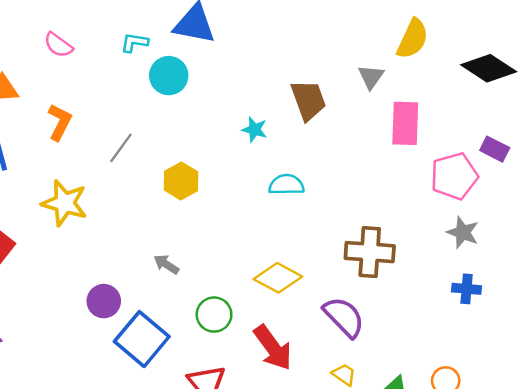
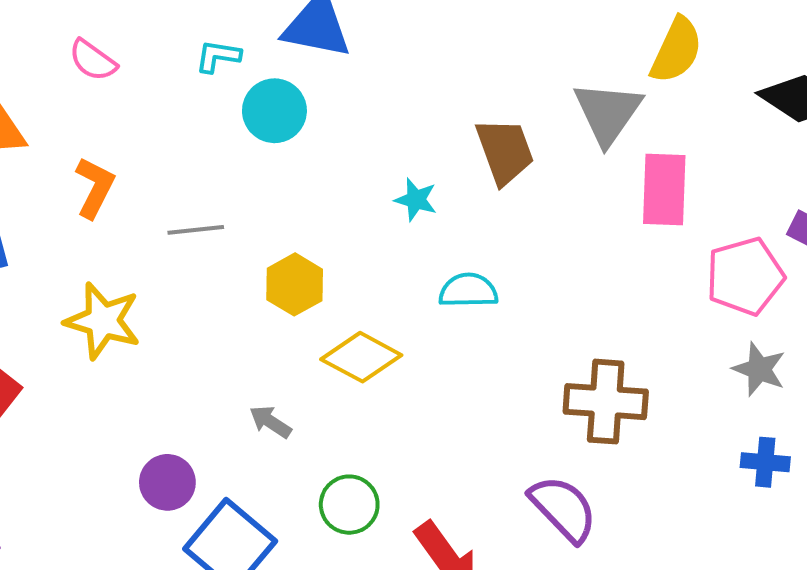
gray triangle: (371, 77) -> (608, 113), size x1.6
gray line: (121, 148) -> (196, 230), turned 48
yellow diamond: (278, 278) -> (361, 357), moved

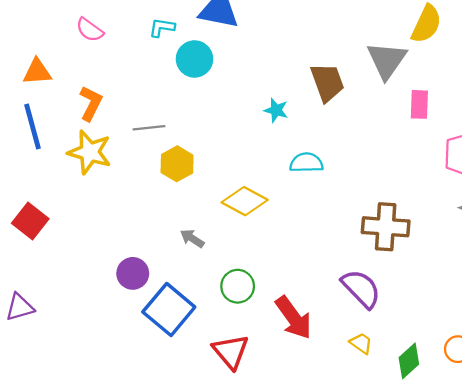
pink rectangle: (664, 190) -> (419, 104), size x0.7
yellow hexagon: (295, 284) -> (177, 164), moved
yellow star: (103, 321) -> (90, 152), moved

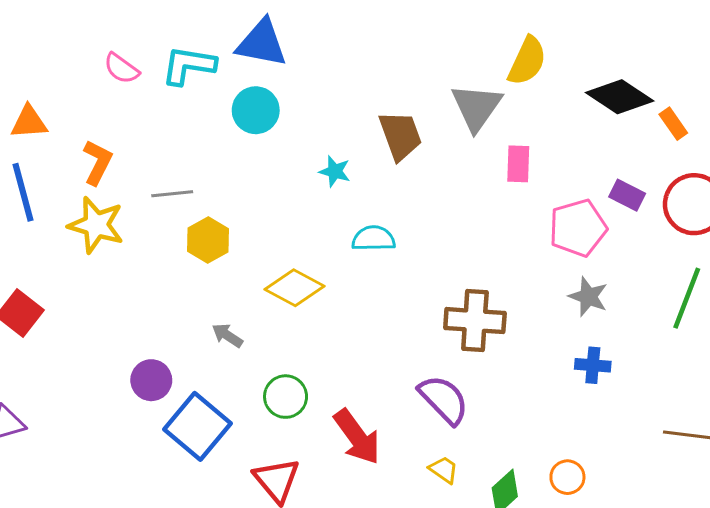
cyan L-shape: (162, 28) -> (189, 65), size x1.6
pink semicircle: (90, 30) -> (121, 68), moved
cyan circle: (194, 59) -> (256, 110), moved

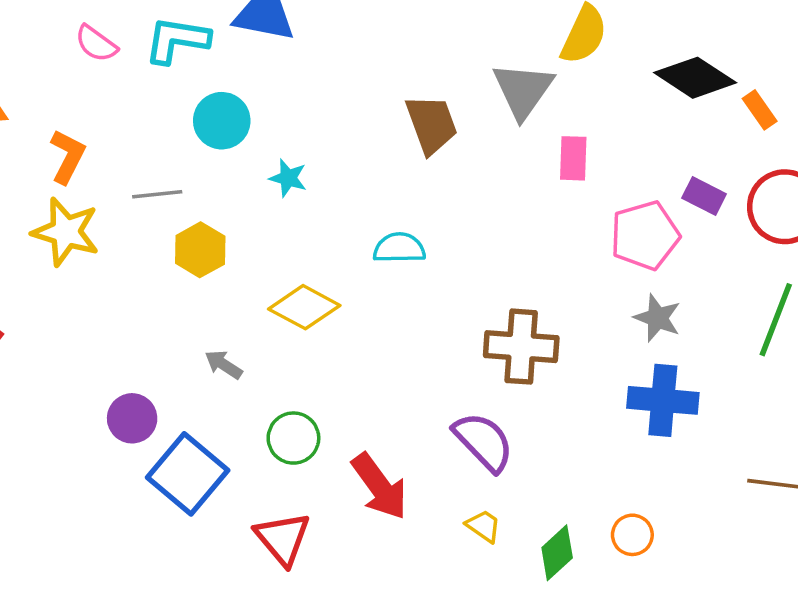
cyan circle: (256, 110) -> (222, 121), moved
cyan star: (335, 171) -> (288, 178), moved
blue cross: (593, 365) -> (663, 400), size x1.6

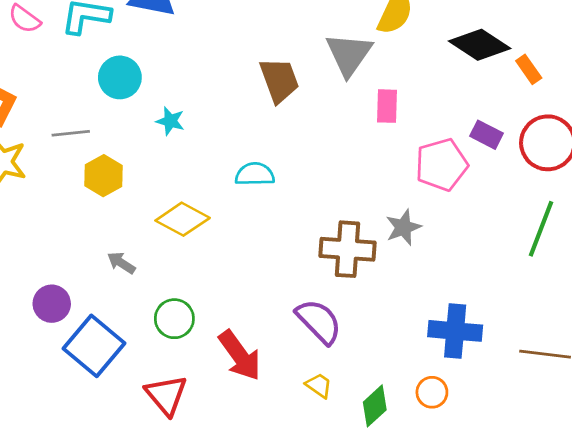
gray star: (657, 318) -> (403, 227), moved, turned 30
blue cross: (663, 400) -> (455, 331), moved

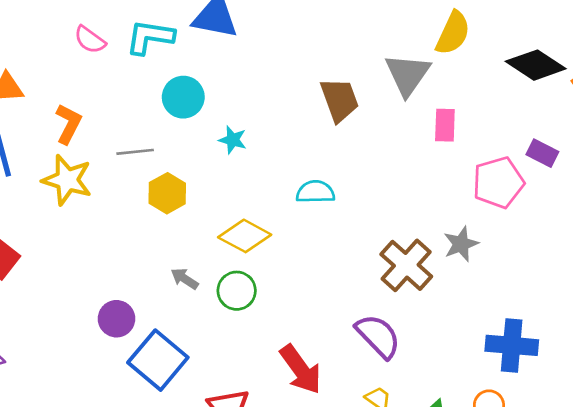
brown cross: (347, 249) -> (406, 265), turned 38
green circle: (174, 319) -> (237, 291), moved

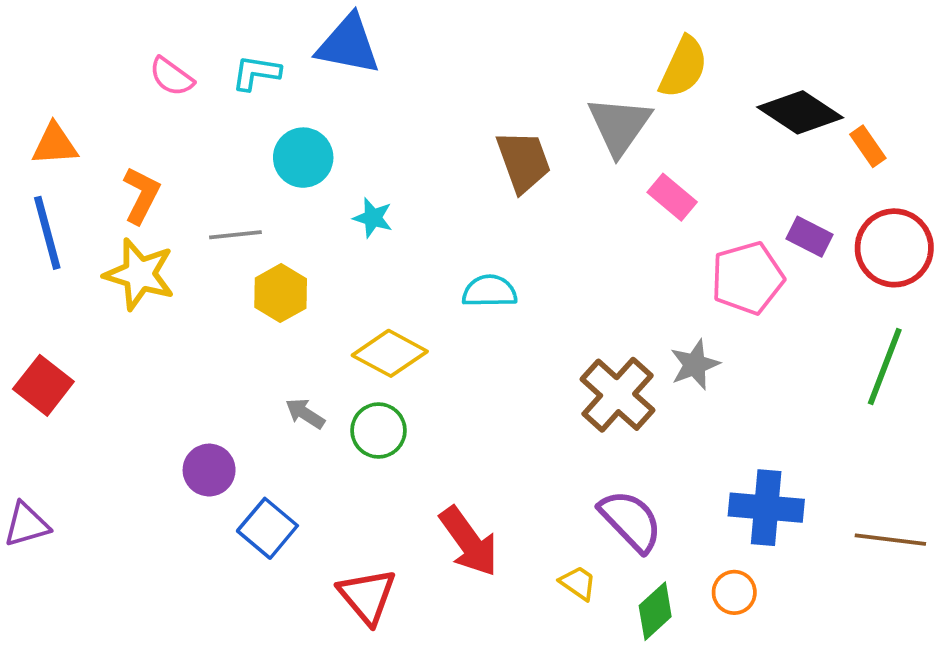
cyan L-shape: (150, 37) -> (256, 73), size x0.7
pink rectangle: (445, 125) -> (672, 197), turned -52
purple semicircle: (378, 336) -> (631, 521), moved
blue square: (158, 360) -> (267, 528), size x0.7

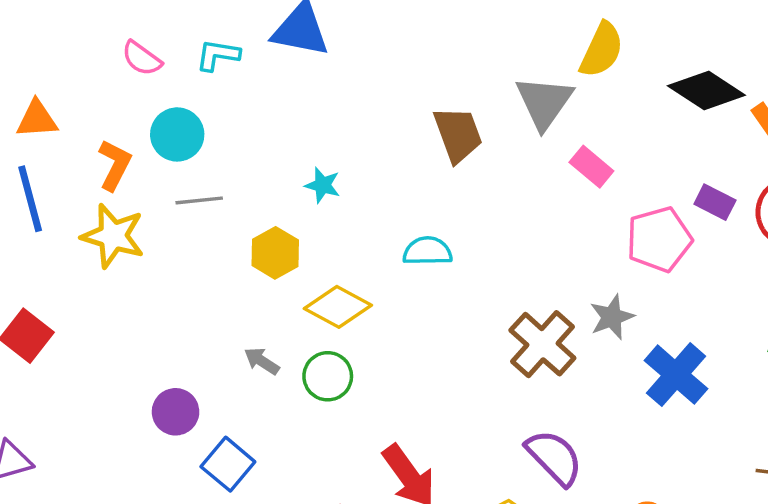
cyan circle: (303, 158) -> (177, 134), moved
yellow hexagon: (281, 293) -> (275, 253), moved
blue cross: (766, 508) -> (676, 375), moved, turned 36

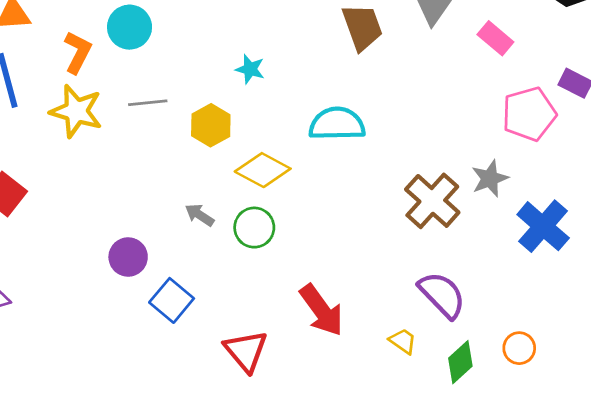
pink rectangle: (591, 167) -> (495, 38), moved
gray line: (199, 200) -> (148, 103), moved
cyan semicircle: (427, 251) -> (337, 124), size x1.4

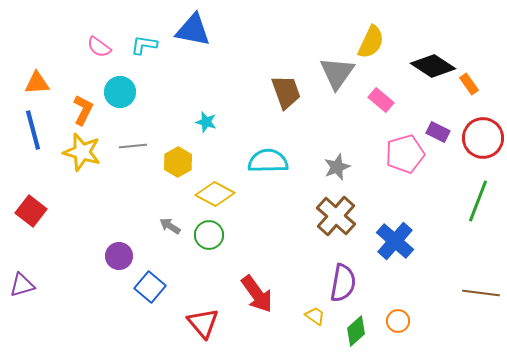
gray star: (490, 178) -> (337, 167), moved
blue cross: (543, 226) -> (395, 241), moved
purple semicircle: (442, 295) -> (343, 283), turned 54

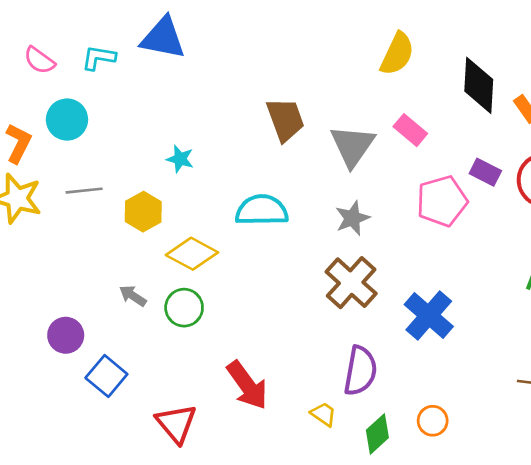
black diamond: (433, 66) -> (479, 85), turned 60
gray triangle: (337, 73) -> (352, 146), moved

